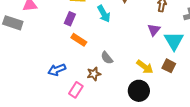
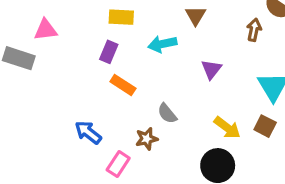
cyan arrow: (104, 14) -> (162, 44), turned 108
purple triangle: (154, 30) -> (211, 69), moved
blue arrow: (57, 70) -> (88, 132), turned 60

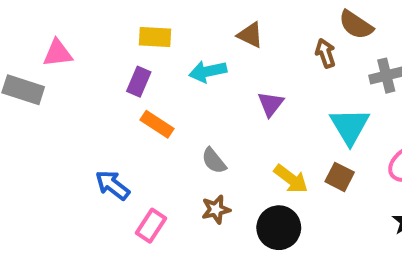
brown triangle: (196, 16) -> (250, 35), turned -35
brown arrow: (254, 30) -> (325, 53), turned -30
brown star: (147, 139) -> (216, 209), moved

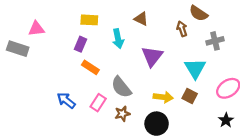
cyan arrow: (208, 71) -> (118, 39), turned -90
purple triangle: (271, 104) -> (152, 56), size x1.5
gray semicircle: (214, 161) -> (121, 87), size x1.5
yellow arrow: (291, 179) -> (163, 97), turned -30
pink rectangle: (151, 226) -> (98, 103), moved

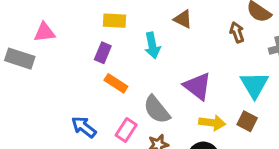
purple triangle: (152, 56) -> (198, 86), moved, turned -30

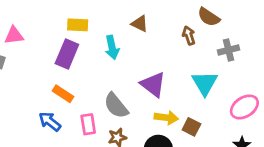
purple rectangle: (103, 53) -> (67, 54), size x1.5
orange rectangle: (116, 83) -> (63, 94), moved
brown square: (247, 121) -> (191, 127), moved
pink rectangle: (126, 130) -> (88, 124), turned -42

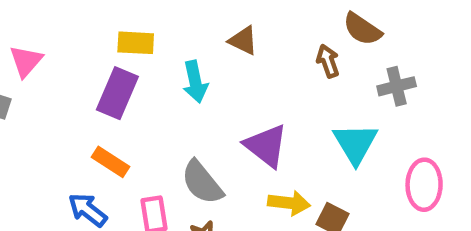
pink triangle: (14, 35) -> (26, 61), turned -42
pink ellipse: (244, 107) -> (424, 185), turned -56

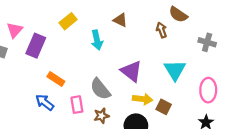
yellow rectangle: (136, 43) -> (68, 21), turned -42
gray cross: (397, 86) -> (207, 42), moved, turned 30
purple rectangle: (117, 93) -> (36, 46), moved

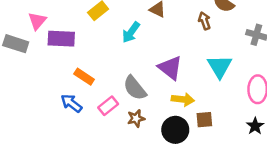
cyan arrow: (97, 40) -> (131, 32), turned 48
purple rectangle: (36, 46) -> (61, 39), turned 70
pink rectangle: (77, 105) -> (108, 106), turned 60
brown square: (164, 107) -> (204, 120), moved, turned -32

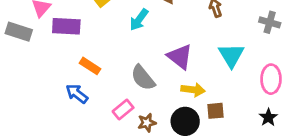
pink rectangle: (108, 106) -> (123, 109), moved
brown star: (136, 118) -> (147, 123), moved

